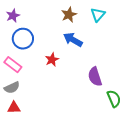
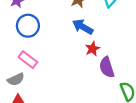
red star: (52, 60) -> (93, 49), moved
pink rectangle: (13, 65) -> (28, 60), moved

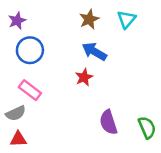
red star: (93, 49) -> (84, 77), moved
purple semicircle: (107, 67) -> (108, 122), moved

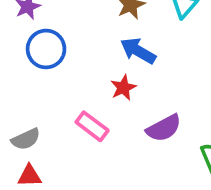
pink rectangle: (30, 90) -> (92, 126), moved
purple semicircle: (108, 122) -> (164, 128), moved, turned -100

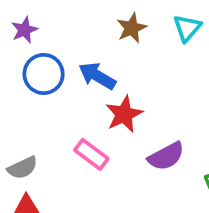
blue arrow: (138, 51) -> (97, 76), moved
red star: (123, 88) -> (124, 114), size x1.4

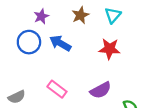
purple star: (24, 30) -> (41, 16), moved
red star: (124, 114) -> (110, 49), moved, turned 30

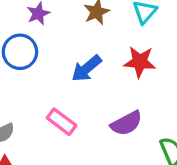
blue arrow: (60, 43) -> (87, 68), moved, turned -70

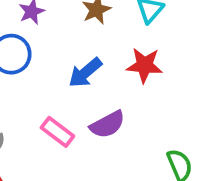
purple semicircle: (126, 123) -> (107, 124), moved

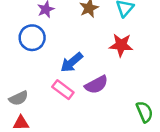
blue arrow: (85, 73) -> (72, 62), moved

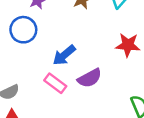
red star: (121, 45) -> (128, 45), moved

